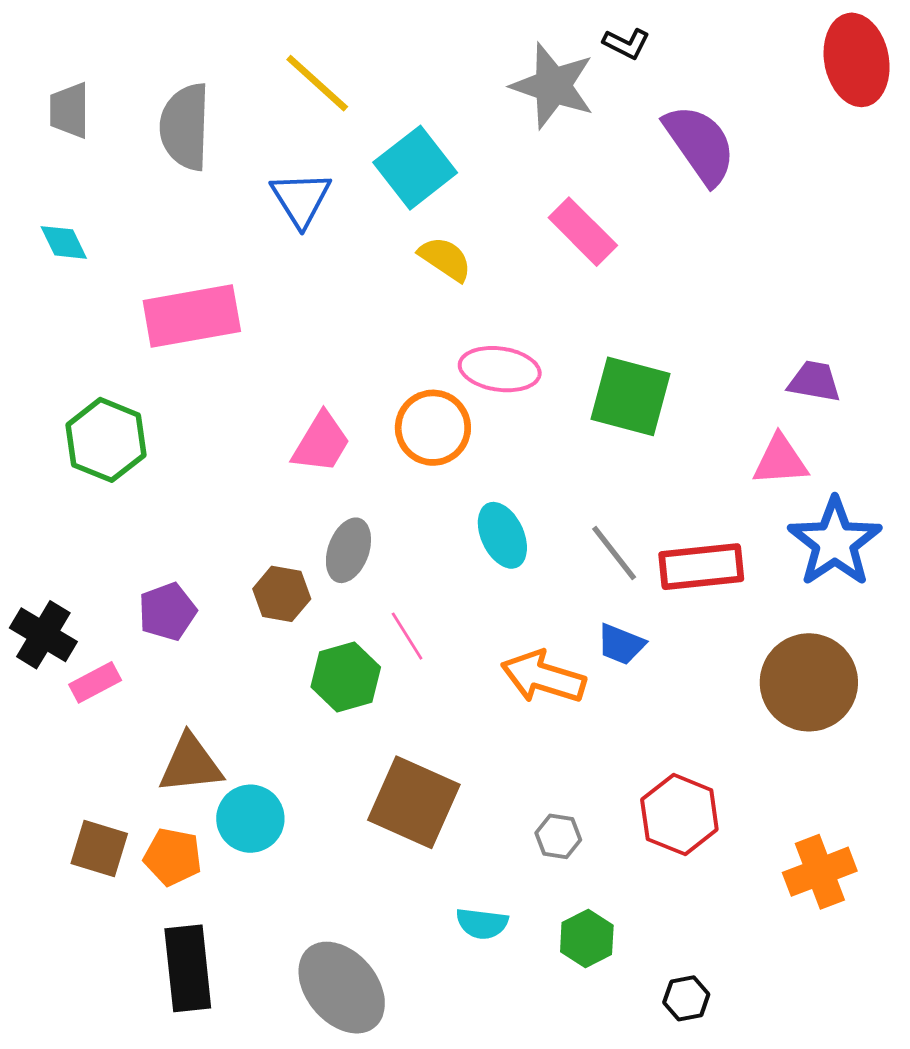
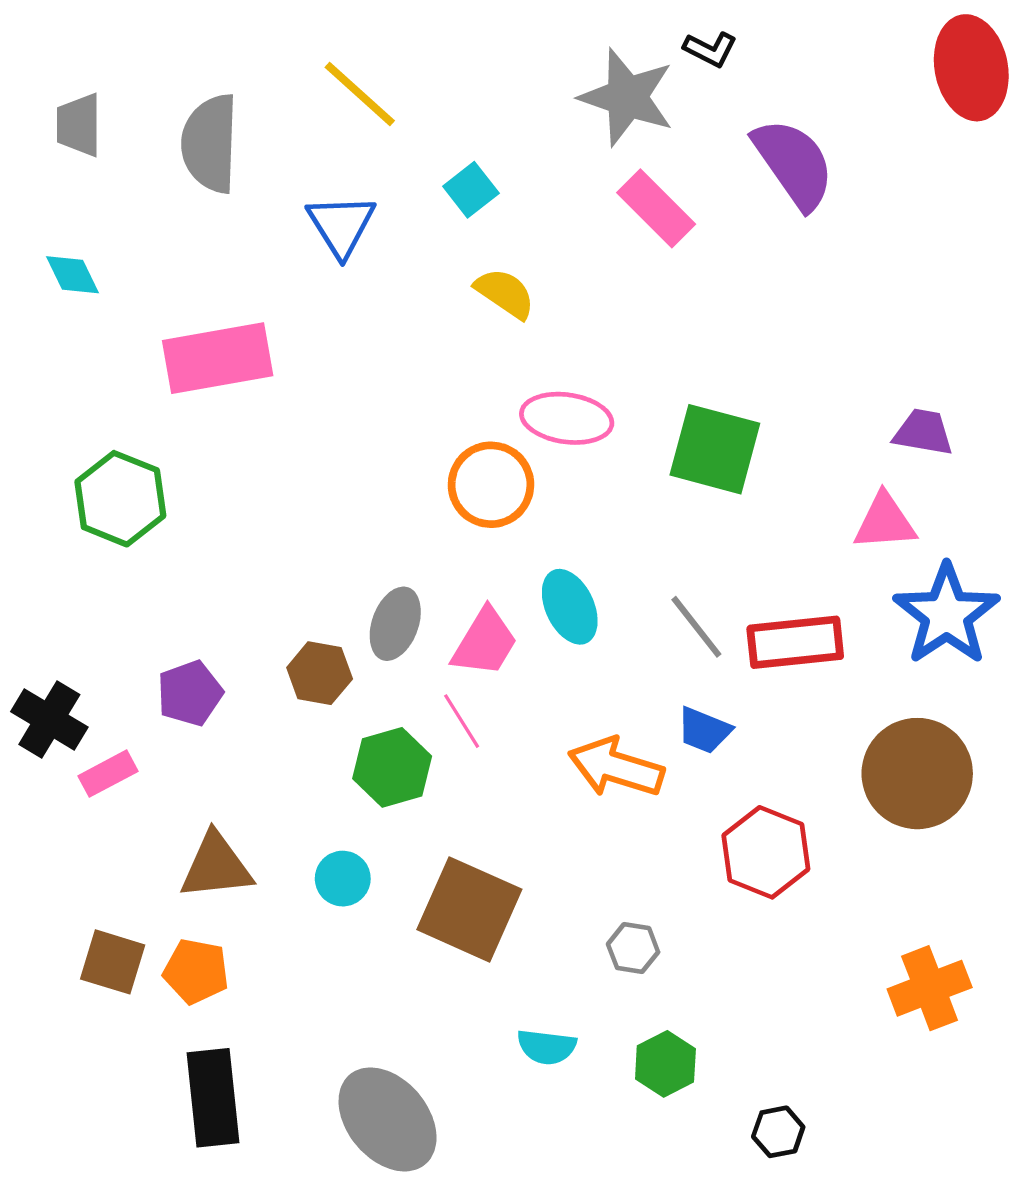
cyan square: (415, 168) -> (471, 190), size x0.6
pink rectangle: (583, 232) -> (656, 208), moved
pink trapezoid: (321, 443) -> (485, 642), moved
red hexagon: (679, 815) -> (766, 852), moved
cyan circle: (250, 819) -> (343, 879), moved, size x0.7

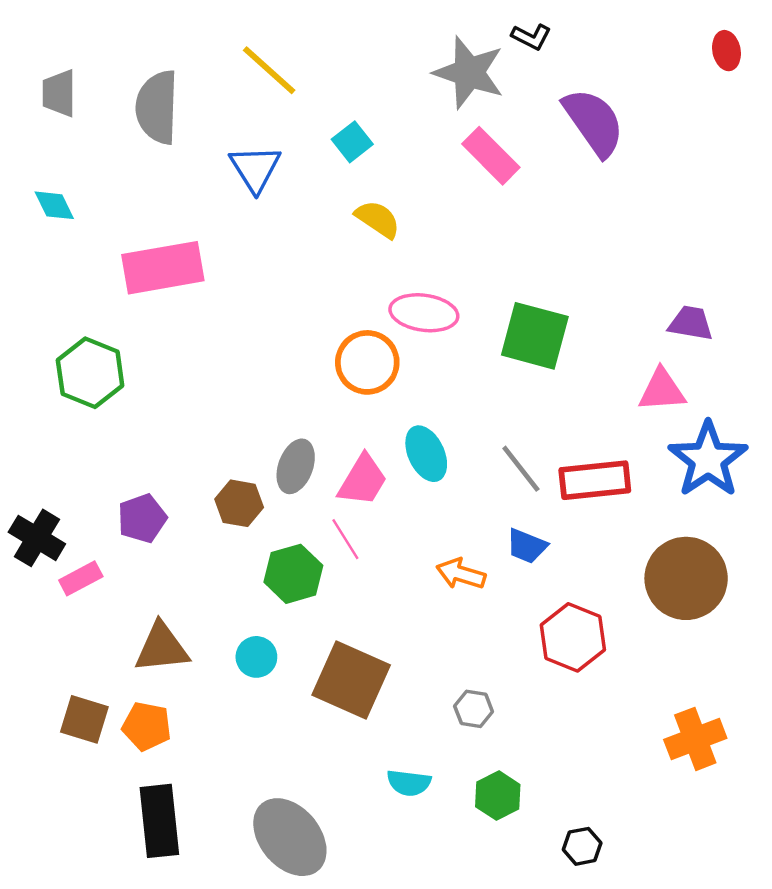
red ellipse: (971, 68) -> (726, 51), size x0.5
orange arrow: (616, 767) -> (461, 574), size x0.7

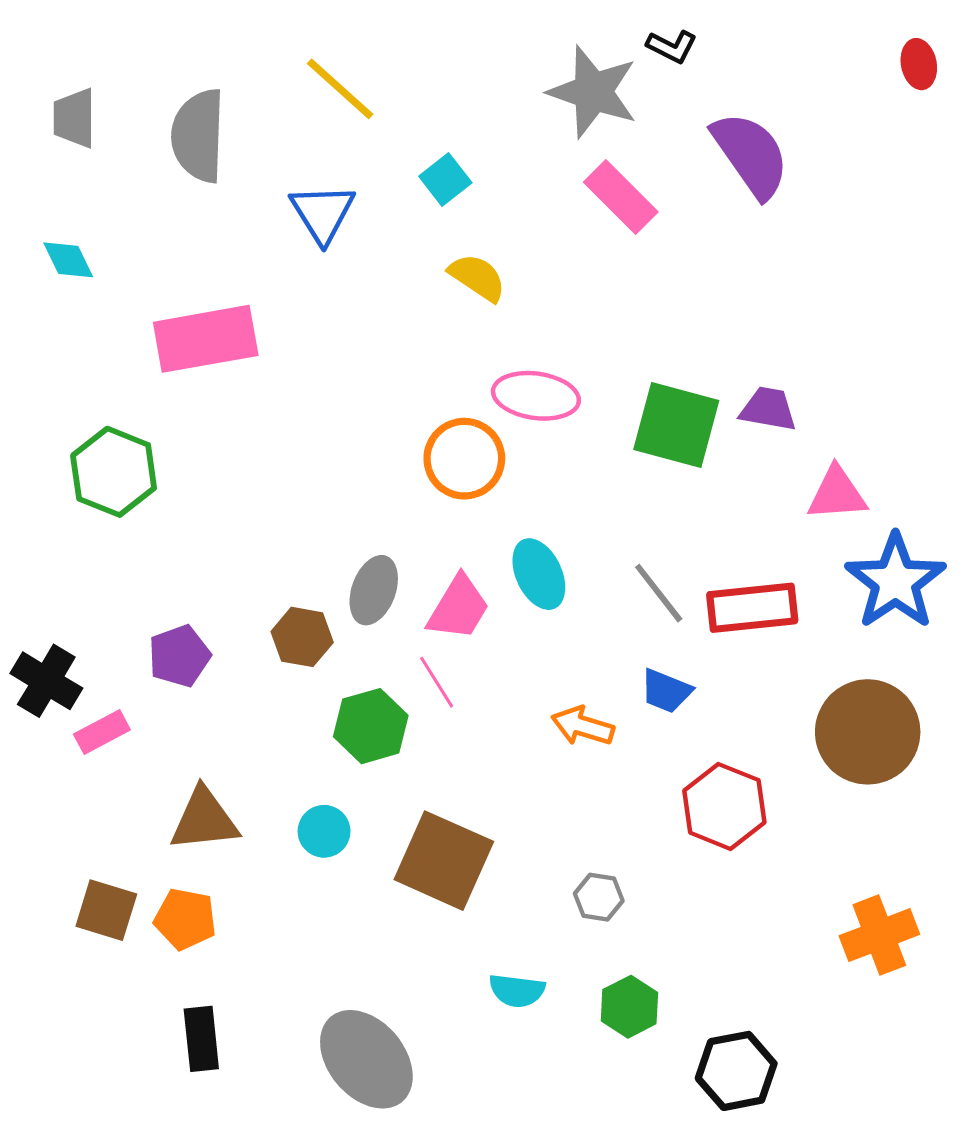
purple trapezoid: (691, 323) -> (768, 409), moved
black rectangle: (159, 821) -> (201, 1039), size x0.7
black hexagon: (582, 846) -> (736, 1071), size x1.6

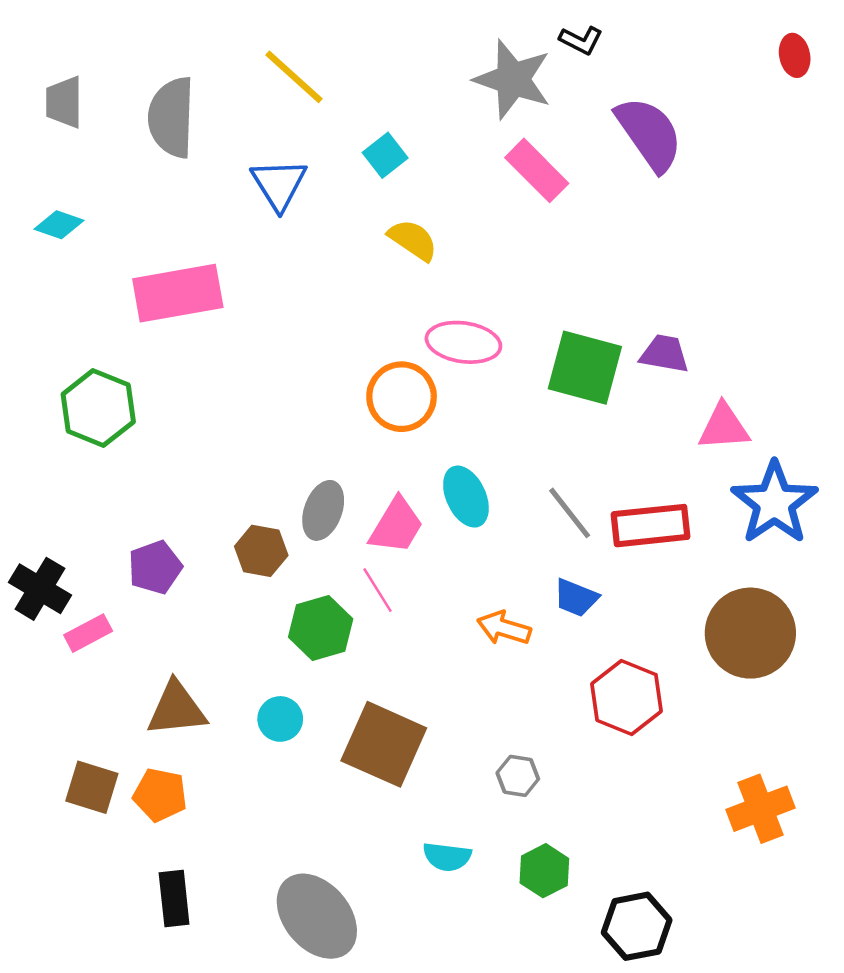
cyan diamond: (68, 260) -> (59, 225), turned -45

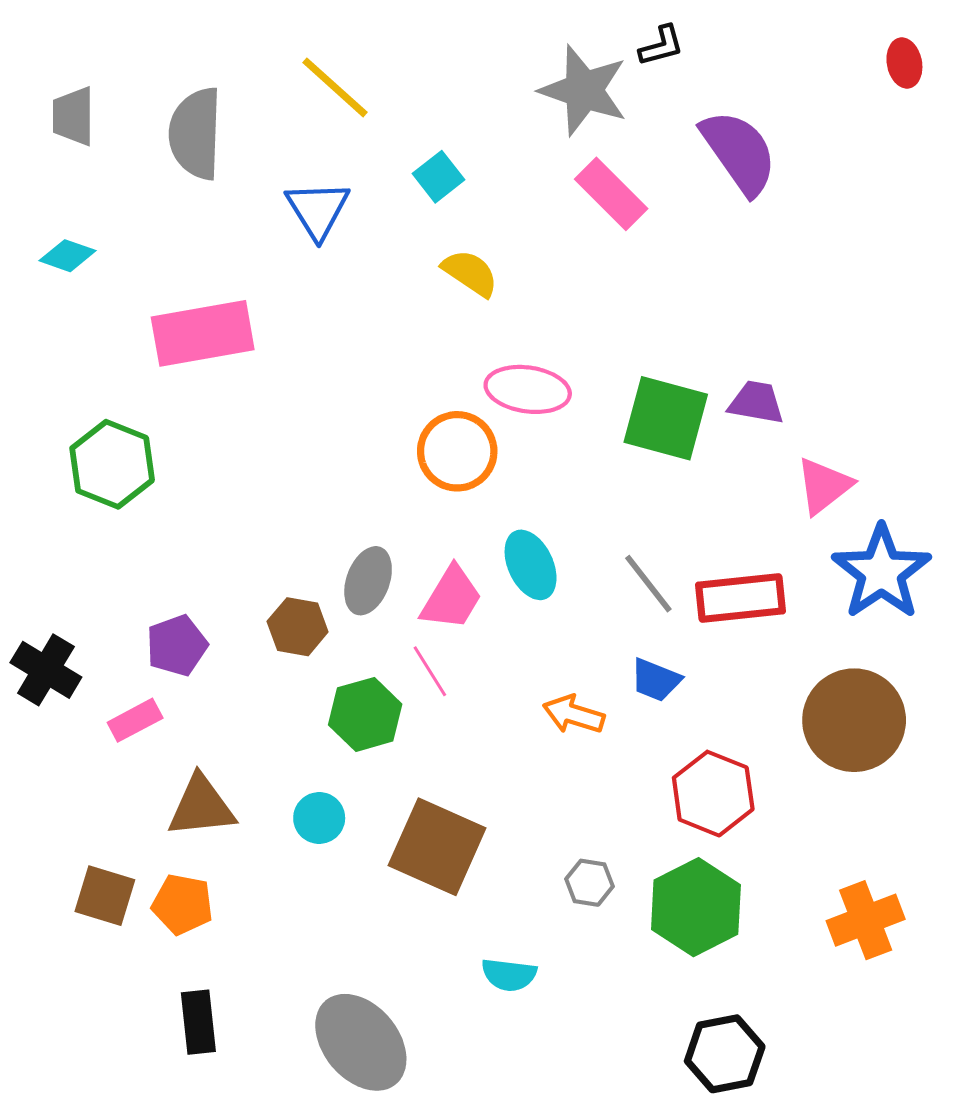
black L-shape: (581, 40) -> (661, 46), turned -42
pink triangle: (724, 427) -> (824, 486), turned -34
pink rectangle: (88, 633) -> (135, 720), moved
green hexagon: (544, 871) -> (696, 907), moved, size x1.6

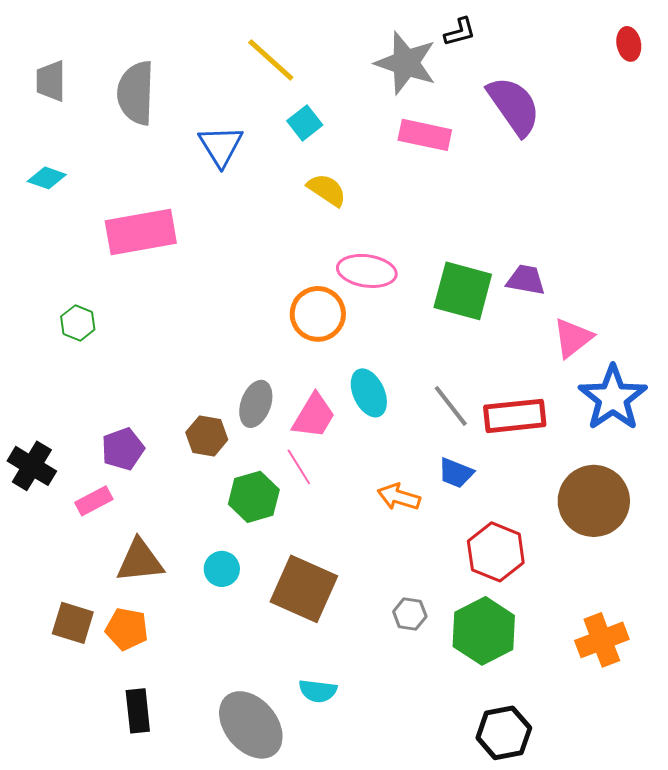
yellow line: (335, 87) -> (271, 60), moved
pink rectangle: (611, 194) -> (425, 135), turned -33
green hexagon: (112, 464) -> (78, 323), size x0.6
cyan semicircle: (509, 975) -> (318, 691), moved

